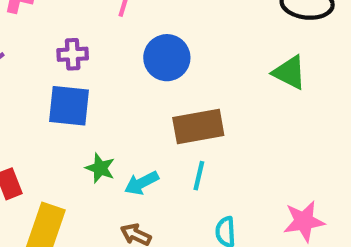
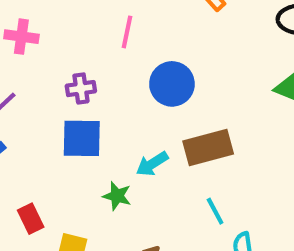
cyan line: (199, 176) -> (215, 211), moved, turned -36
cyan arrow: (142, 183) -> (152, 164), moved

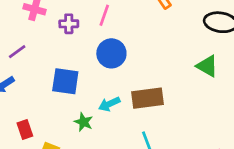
blue circle: (172, 84) -> (111, 53), moved
purple cross: (81, 89) -> (69, 24), moved

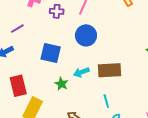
red rectangle: (25, 129) -> (18, 86), size x1.5

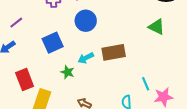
blue square: (51, 53) -> (53, 43), turned -30
cyan line: (106, 101) -> (146, 84), moved

